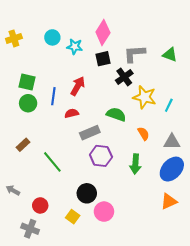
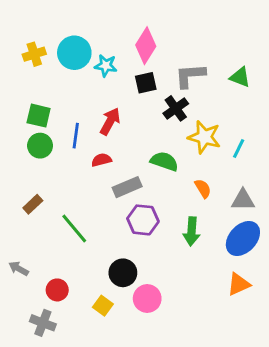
cyan circle: (52, 37) -> (74, 53), size x1.5
yellow cross: (14, 38) -> (34, 54), moved

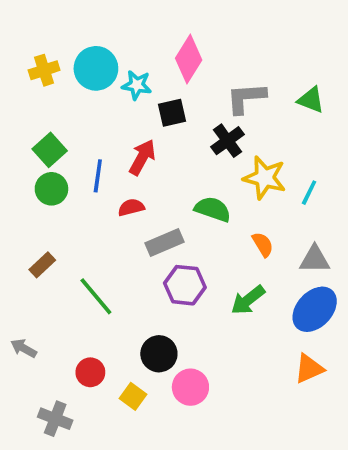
black square: (146, 83) -> (172, 113), moved
green square: (39, 116) -> (50, 150), turned 35
green arrow: (191, 231) -> (248, 300), turned 48
red circle: (57, 290) -> (90, 372), moved

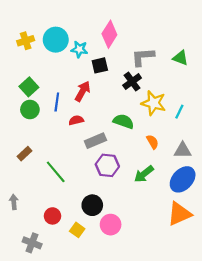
gray arrow: (24, 348) -> (14, 202), turned 56
orange triangle: (309, 369) -> (179, 214), size x1.4

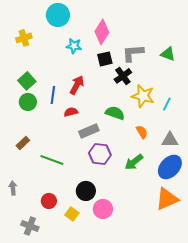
cyan circle: (56, 40) -> (58, 15), moved
black square: (100, 65) -> (105, 59), moved
green line: (56, 172) -> (52, 160), turned -30

